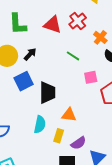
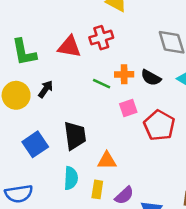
red cross: (78, 21) -> (101, 38), turned 30
orange cross: (100, 37) -> (124, 74), moved, turned -32
blue square: (24, 81) -> (35, 144), moved

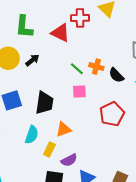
red cross: (101, 38) -> (80, 18), moved
pink square: (128, 108) -> (79, 92), moved
orange triangle: (107, 161) -> (63, 129), turned -35

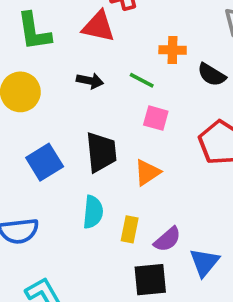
black arrow: (32, 60) -> (90, 81), moved, turned 64
orange cross: (96, 67) -> (173, 50), moved
pink square: (79, 92) -> (156, 118), turned 32
orange triangle: (63, 129) -> (147, 172), moved

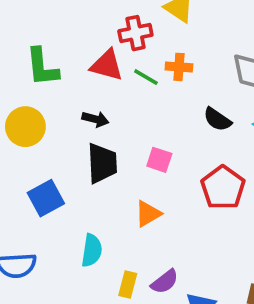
orange cross: (173, 50) -> (179, 67), moved
green line: (142, 80) -> (146, 77), moved
black trapezoid: (101, 152) -> (102, 163), moved
yellow rectangle: (130, 229) -> (128, 285), moved

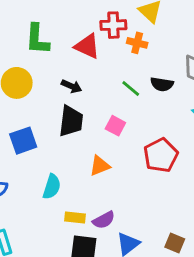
orange cross: (179, 67) -> (137, 43), moved
green line: (146, 77) -> (131, 89), moved
black semicircle: (217, 119) -> (162, 84), moved, turned -35
yellow rectangle: (128, 285) -> (75, 218), turned 72

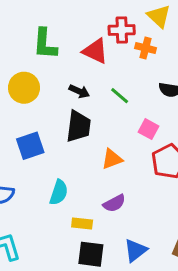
green line: (131, 89) -> (120, 96), moved
pink square: (115, 126) -> (148, 129), moved
orange triangle: (100, 166) -> (112, 159), moved
purple semicircle: (104, 220) -> (114, 203), moved

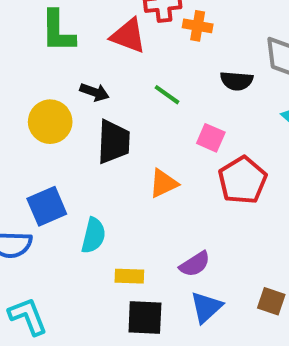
yellow circle: (24, 88) -> (50, 122), moved
black arrow: (79, 91) -> (94, 92), moved
blue square: (30, 146) -> (47, 206), moved
purple semicircle: (114, 203) -> (195, 264), moved

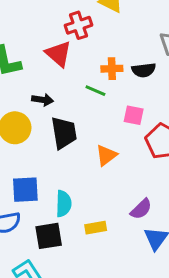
orange cross: (198, 26) -> (112, 69), moved
red triangle: (128, 36) -> (58, 54), turned 32
blue square: (47, 206) -> (25, 190), turned 32
black square: (145, 318) -> (49, 236), moved

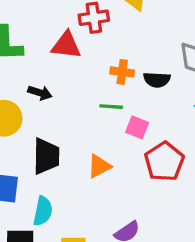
red triangle: (58, 54) -> (66, 45), turned -44
green line: (95, 91) -> (111, 107), moved, turned -30
black trapezoid: (64, 133) -> (46, 156), moved

